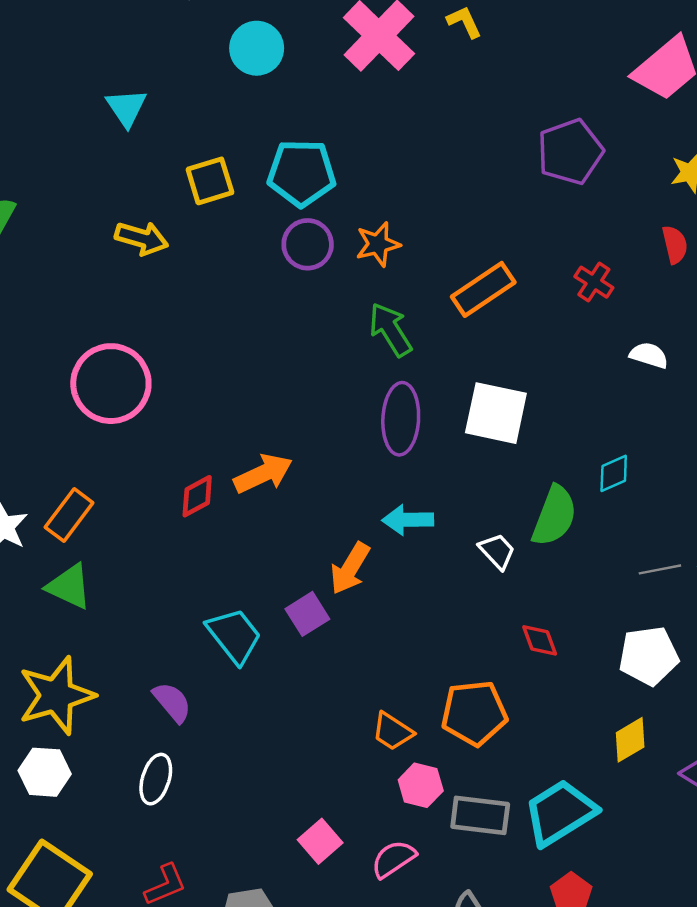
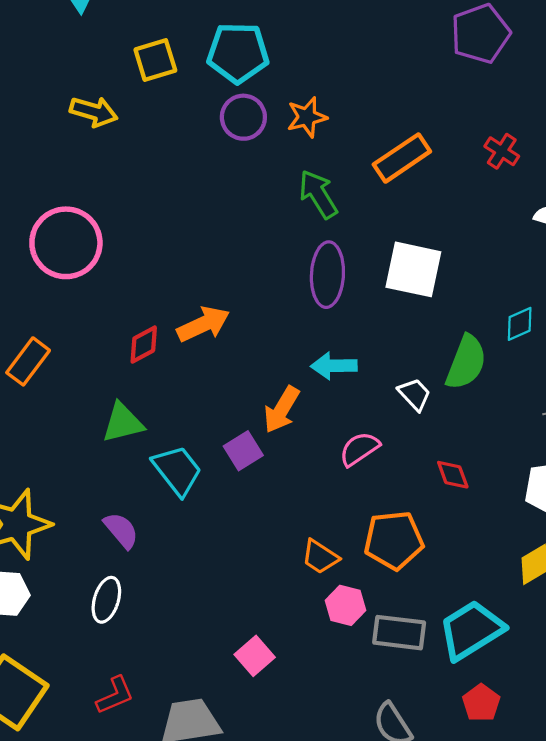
green triangle: (69, 587) -> (123, 423), moved, turned -39
pink semicircle: (393, 859) -> (359, 449), moved

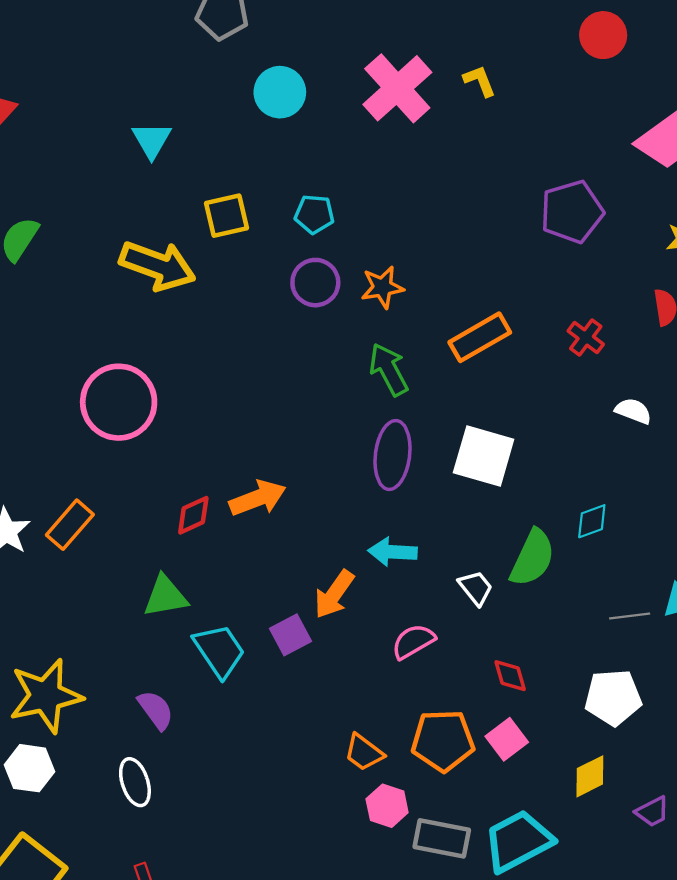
cyan pentagon: (238, 53) -> (314, 214), size x0.6
yellow arrow: (94, 112) -> (158, 266), size x1.5
white ellipse: (106, 600) -> (135, 782), turned -39
pink square: (255, 656) -> (507, 739), moved

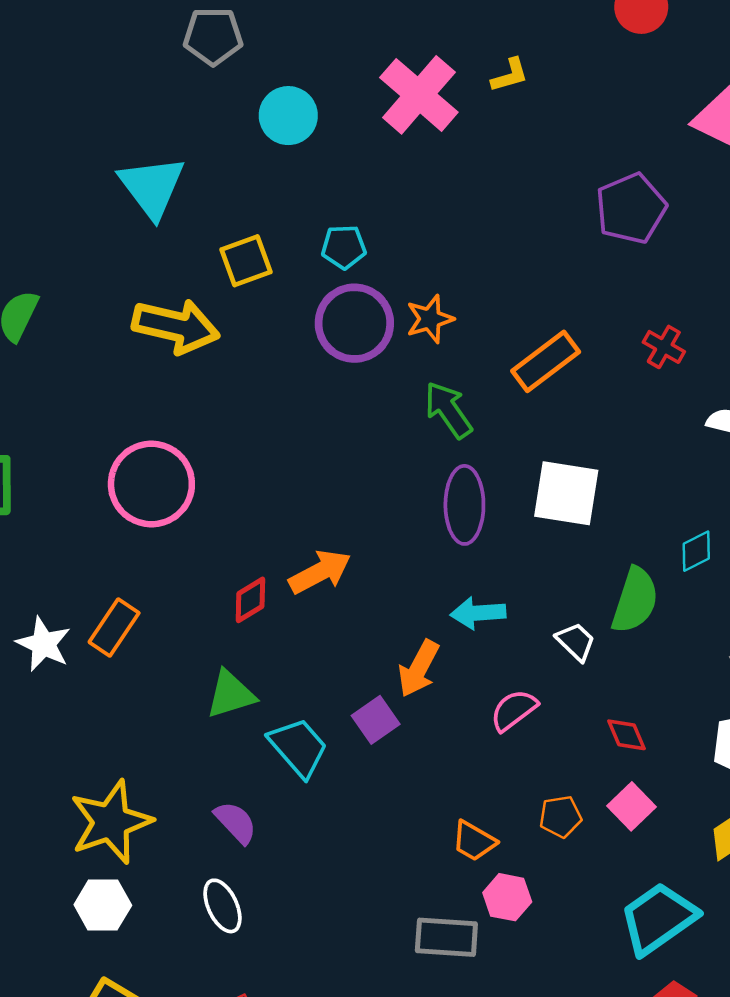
yellow L-shape: (480, 81) -> (510, 75), turned 102
cyan triangle: (152, 140) -> (152, 187), size x1.5
purple circle: (315, 283) -> (354, 323), size x1.4
orange pentagon: (443, 740) -> (560, 817), size x0.6
gray rectangle: (442, 838) -> (446, 937), moved

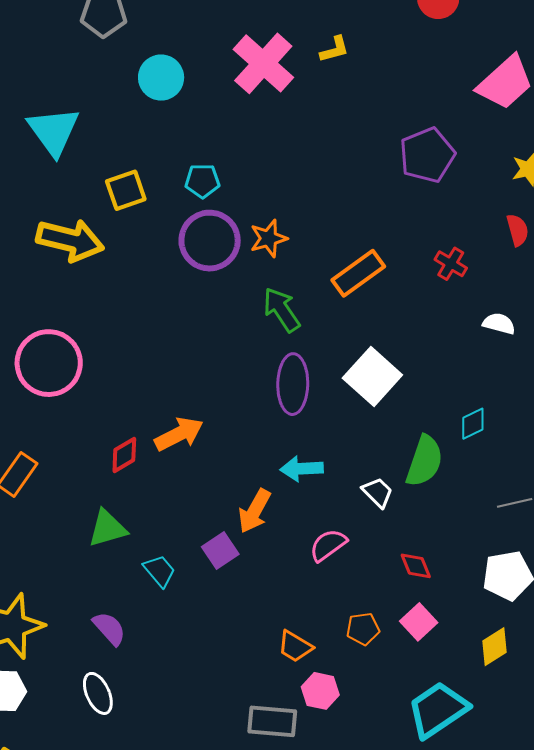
white square: (566, 493) -> (372, 376), turned 32
cyan trapezoid: (298, 747) -> (159, 571), size x0.7

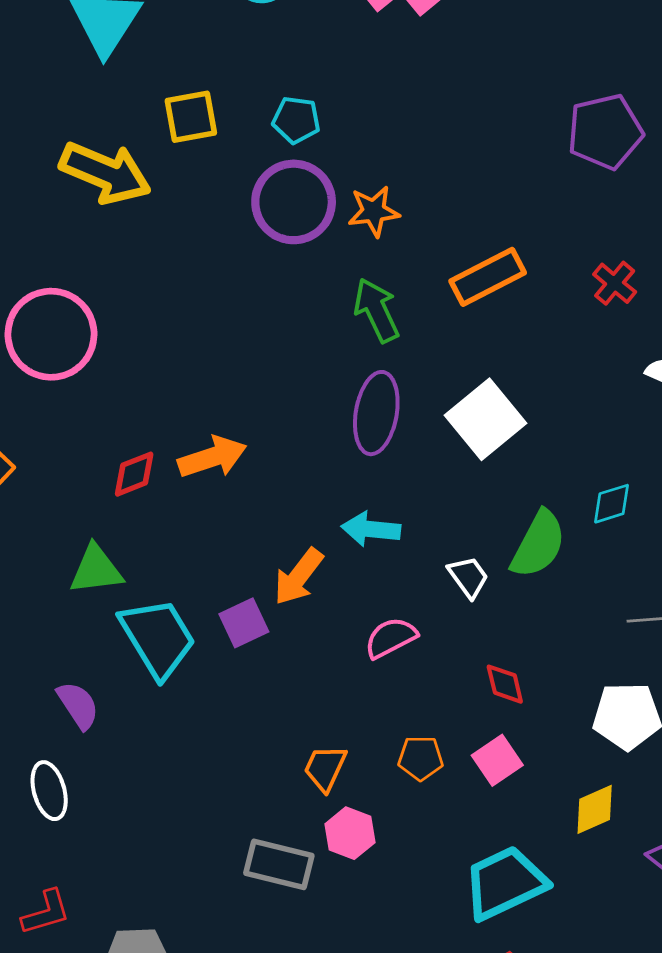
cyan trapezoid: (159, 571) -> (158, 638), size x1.8
orange trapezoid: (295, 647) -> (325, 768), turned 75

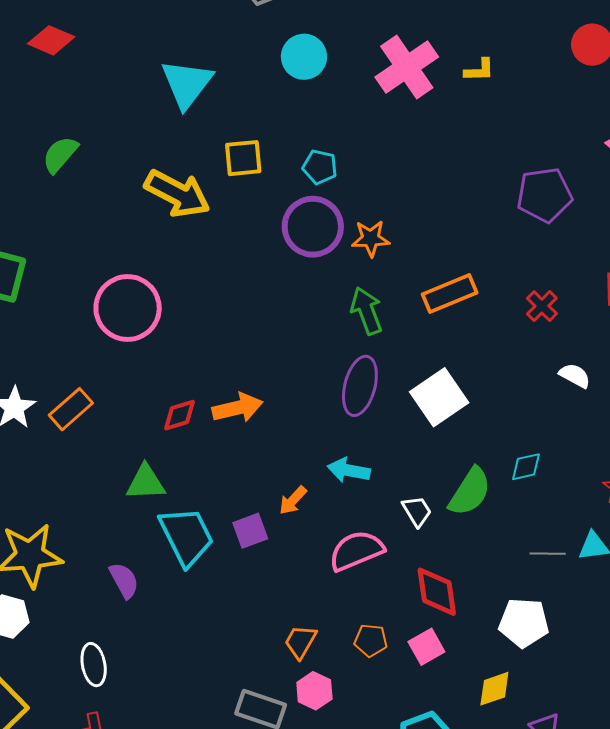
orange arrow: (298, 577) -> (293, 500), size x0.7
pink semicircle: (391, 638) -> (356, 551), size x1.4
red diamond: (505, 684) -> (437, 592), size x1.6
white ellipse: (49, 791) -> (94, 665), moved

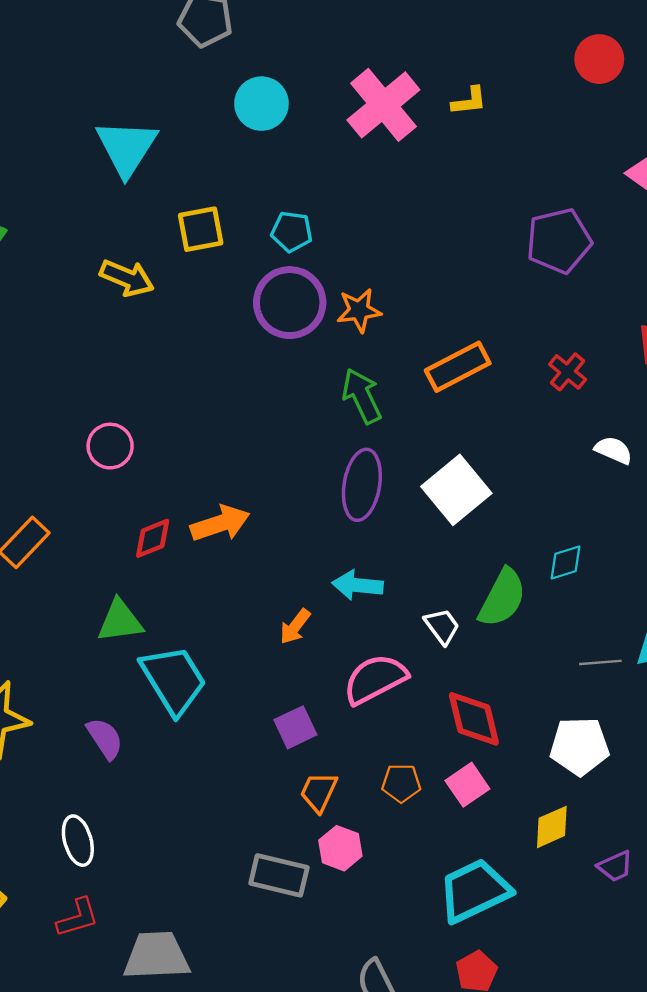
yellow arrow: (177, 194) -> (127, 278), size x0.7
pink circle: (128, 308) -> (110, 446), moved, size x0.6
purple square: (250, 531) -> (295, 727), moved

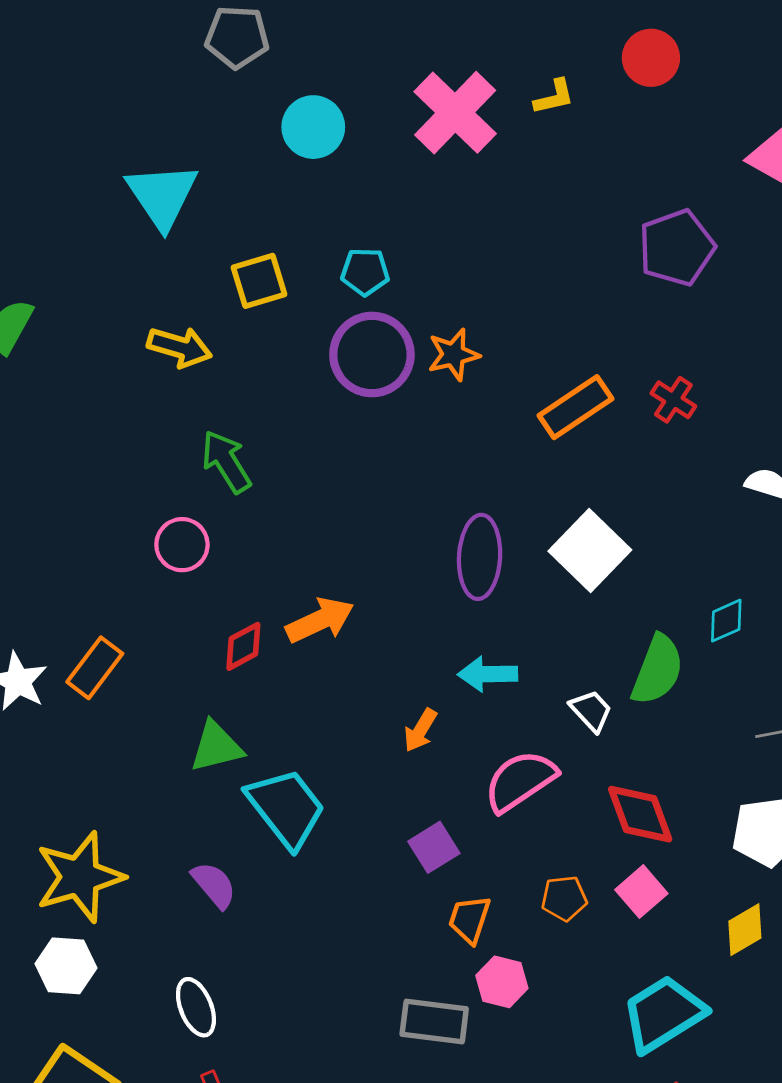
red circle: (599, 59) -> (651, 58), moved
red cross: (568, 372) -> (673, 400), moved
green arrow: (362, 396) -> (226, 462), moved

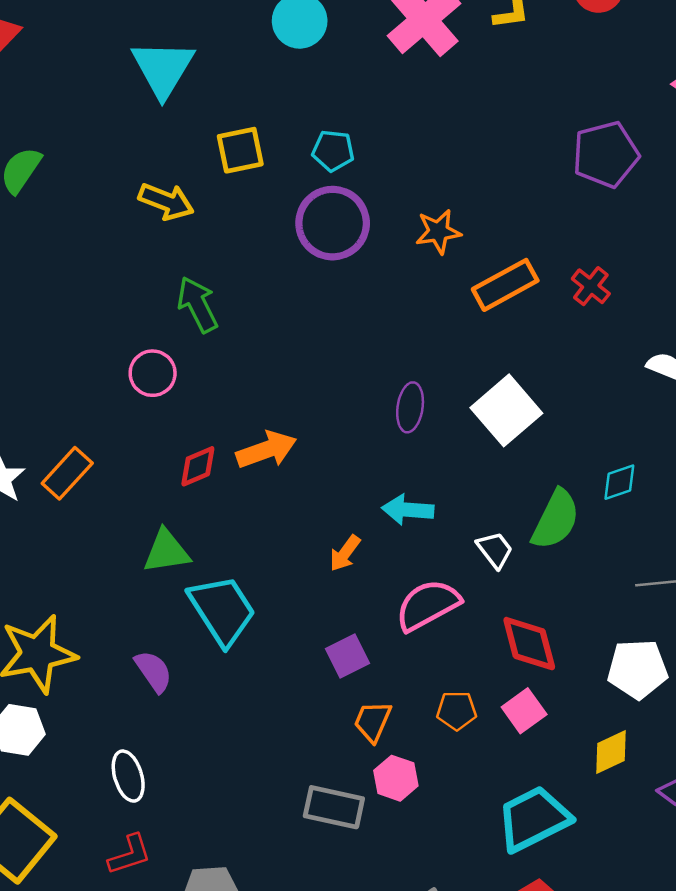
orange star: (453, 355) -> (438, 232), moved
purple ellipse: (480, 557) -> (410, 407), size x0.7

